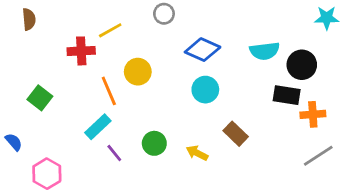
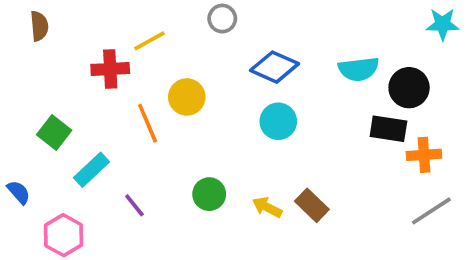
cyan rectangle: (98, 127) -> (92, 170), moved
brown rectangle: (236, 134) -> (312, 205), moved
purple line: (114, 153) -> (134, 205), moved

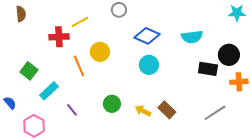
black circle: (409, 88) -> (229, 55), moved
orange cross: (424, 155) -> (239, 82), moved
gray line: (431, 211) -> (215, 113), moved

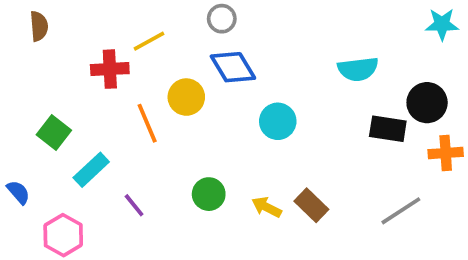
blue diamond: (147, 36) -> (233, 67), moved, turned 35

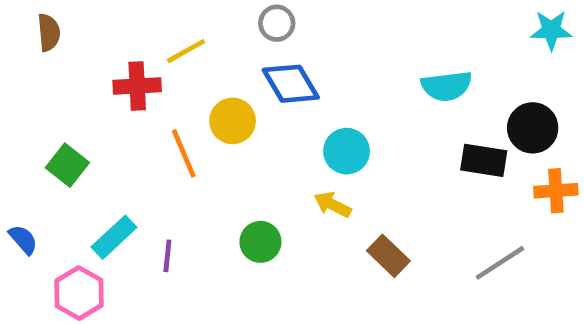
cyan rectangle: (91, 170) -> (114, 237), moved
purple line: (134, 205) -> (167, 256), turned 45
yellow arrow: (267, 207) -> (333, 205), moved

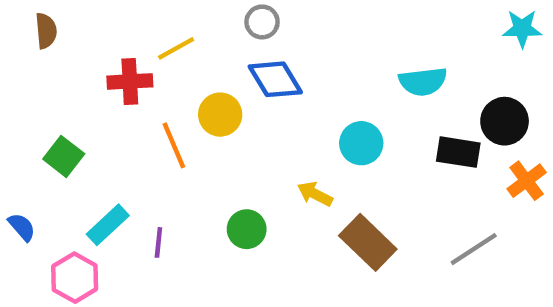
cyan circle: (347, 151) -> (361, 143), moved
orange cross: (556, 191) -> (527, 181), turned -33
brown rectangle: (388, 256) -> (368, 242), size x1.4

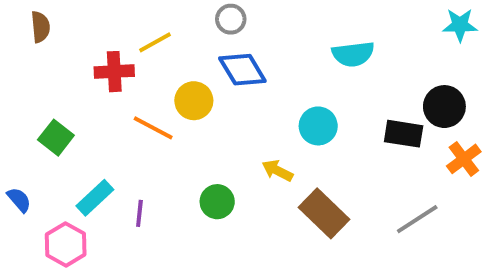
cyan semicircle: (423, 81) -> (353, 54), moved
orange line: (174, 145) -> (153, 128), turned -39

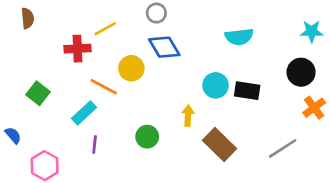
cyan star: (460, 25) -> (312, 31), moved
black rectangle: (404, 134) -> (247, 91), moved
yellow arrow: (277, 171) -> (188, 116), turned 66
cyan rectangle: (95, 198) -> (84, 113), moved

